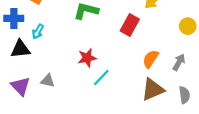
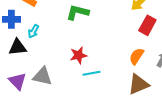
red rectangle: (130, 25) -> (147, 25), moved
cyan line: (101, 77) -> (91, 73), turned 36
gray triangle: (48, 81) -> (42, 76), size x1.5

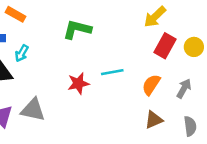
cyan line: (91, 73) -> (112, 72), moved
brown triangle: (138, 84) -> (154, 120), size x0.7

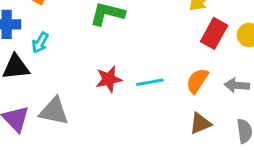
cyan line: (112, 72) -> (150, 82), moved
gray arrow: (184, 88) -> (237, 85), turned -114

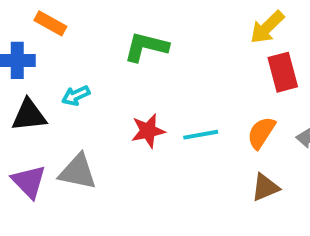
red rectangle: (214, 33) -> (283, 72), turned -44
cyan arrow: (40, 43) -> (76, 96), moved, turned 35

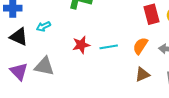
black triangle: (29, 115) -> (19, 37), turned 30

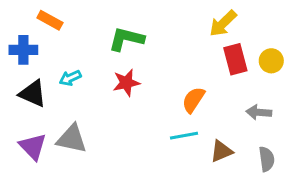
red star: (81, 45) -> (126, 83), moved
orange semicircle: (140, 46) -> (193, 100), moved
cyan line: (109, 47) -> (184, 136), moved

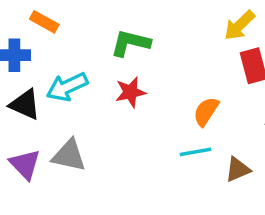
cyan arrow: (70, 78) -> (67, 87), size x1.6

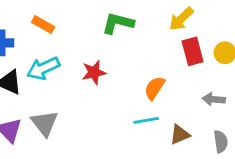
orange rectangle: (44, 22) -> (43, 25), moved
green L-shape: (130, 43) -> (118, 23), moved
gray triangle: (69, 155) -> (45, 123), turned 40

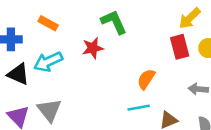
yellow arrow: (181, 19) -> (190, 18), moved
green L-shape: (118, 23) -> (114, 22), turned 52
red star: (94, 72) -> (93, 48), moved

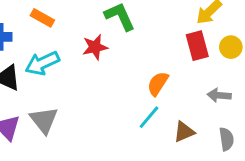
cyan line: (139, 108) -> (149, 117), turned -40

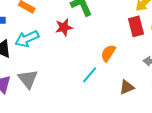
cyan line: (149, 117) -> (90, 75), moved

